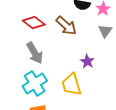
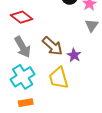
brown arrow: (66, 26) -> (52, 46), moved

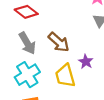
purple star: (74, 55) -> (86, 62), moved

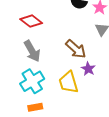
brown arrow: (59, 42) -> (76, 49), moved

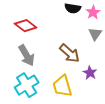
purple star: (88, 69) -> (90, 73), moved

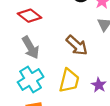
purple star: (90, 73) -> (99, 85), moved
yellow trapezoid: (62, 86) -> (69, 81), turned -150

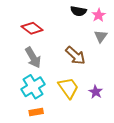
yellow trapezoid: (69, 81) -> (68, 88), turned -50

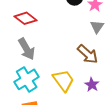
brown arrow: (75, 55) -> (88, 54), moved

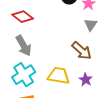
yellow trapezoid: (63, 80) -> (59, 76), turned -45

